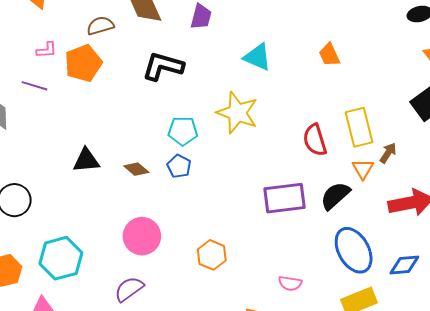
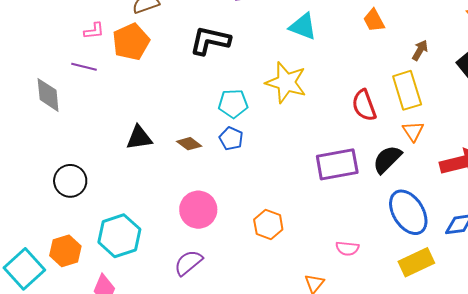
brown arrow: (388, 153) -> (420, 50), moved

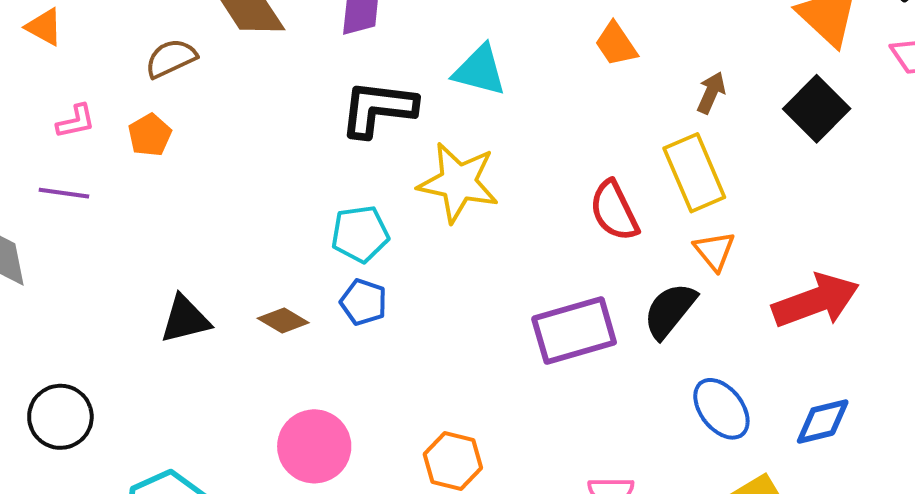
black L-shape: (210, 41) -> (378, 109), moved
orange pentagon: (131, 42) -> (150, 135), size x0.6
blue ellipse: (408, 212) -> (721, 409), size x0.7

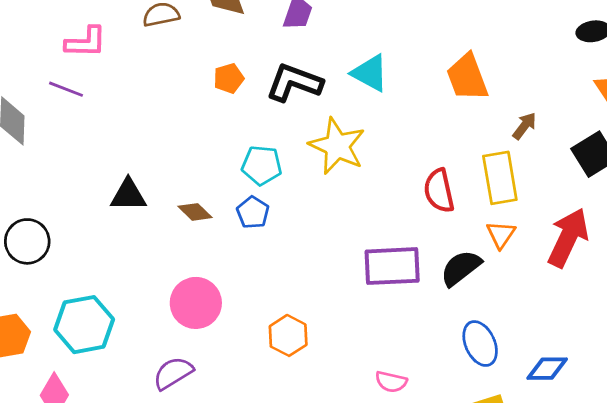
orange trapezoid: (616, 44) -> (467, 77), size x1.5
pink L-shape: (76, 121) -> (86, 42), size x1.5
orange pentagon: (150, 135) -> (229, 78), moved
red arrow: (816, 301) -> (568, 238), moved, turned -58

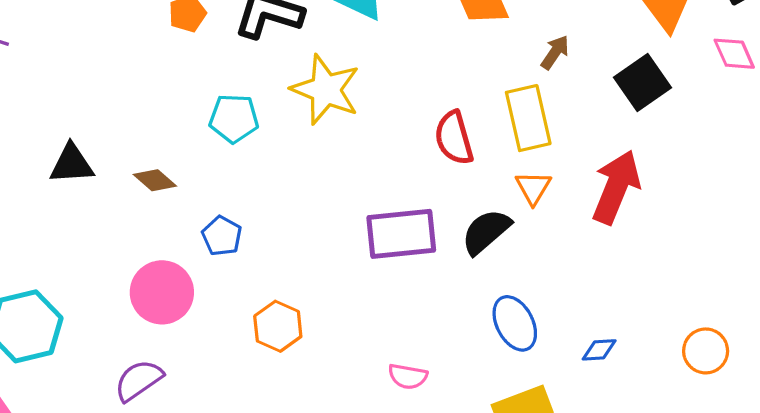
blue pentagon: (253, 212) -> (222, 236), moved
blue diamond: (547, 369) -> (599, 350), size x0.7

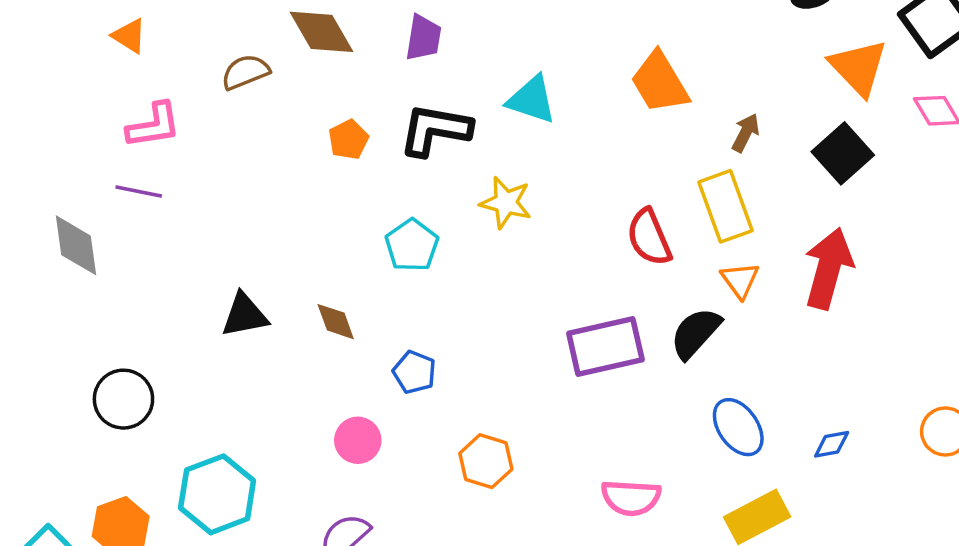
yellow star: (326, 90) -> (506, 203), size x0.7
cyan pentagon: (234, 118) -> (412, 245), turned -30
brown diamond: (155, 180) -> (336, 322), turned 36
pink circle: (162, 292) -> (358, 440), size x0.7
pink semicircle: (408, 376) -> (631, 498), size x1.4

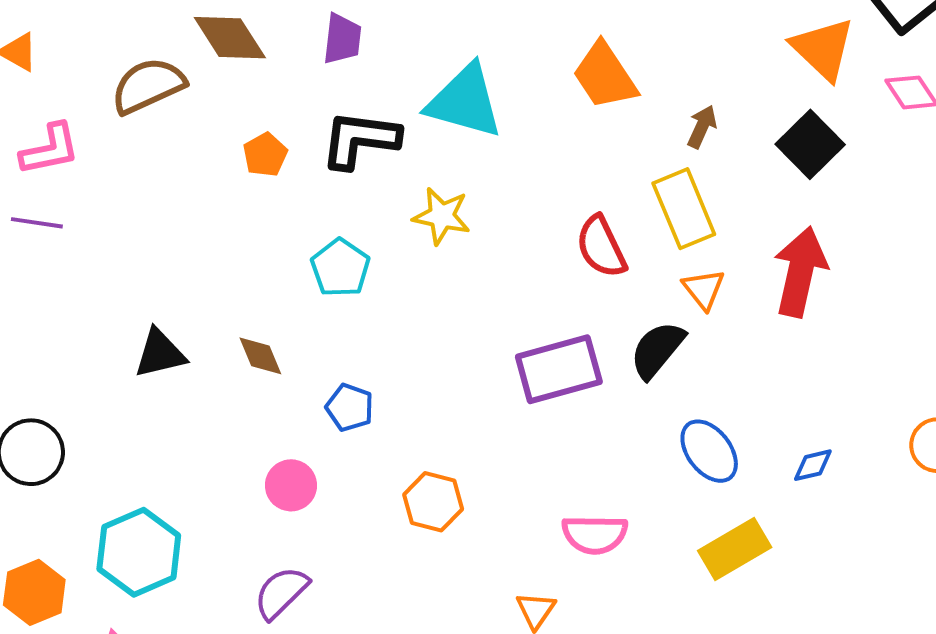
brown semicircle: (245, 72) -> (148, 86), size x1.4
cyan triangle: (532, 100) -> (465, 101), size x1.4

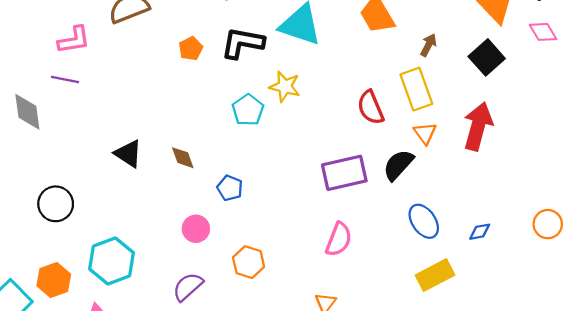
cyan pentagon: (340, 268) -> (248, 110), moved
black triangle: (160, 353) -> (128, 154), turned 44
orange hexagon: (433, 502) -> (249, 262), moved
pink semicircle: (595, 534) -> (339, 239), moved, turned -72

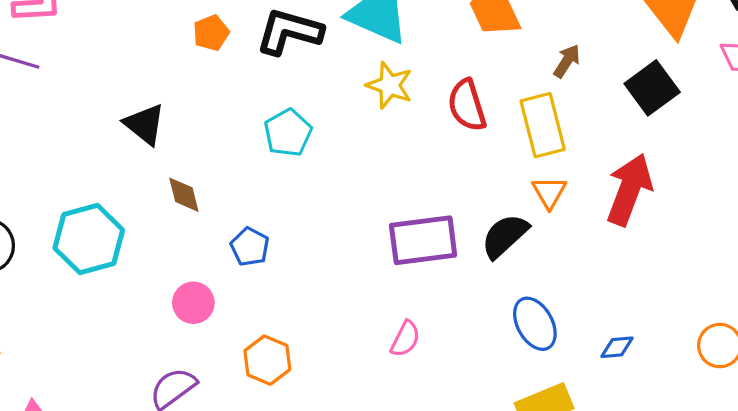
yellow star: (285, 87) -> (390, 85), moved
red semicircle: (371, 107) -> (467, 105), moved
black triangle: (128, 154) -> (145, 124), moved
pink semicircle: (339, 239) -> (405, 339), size x0.7
cyan hexagon: (112, 261) -> (89, 239), moved

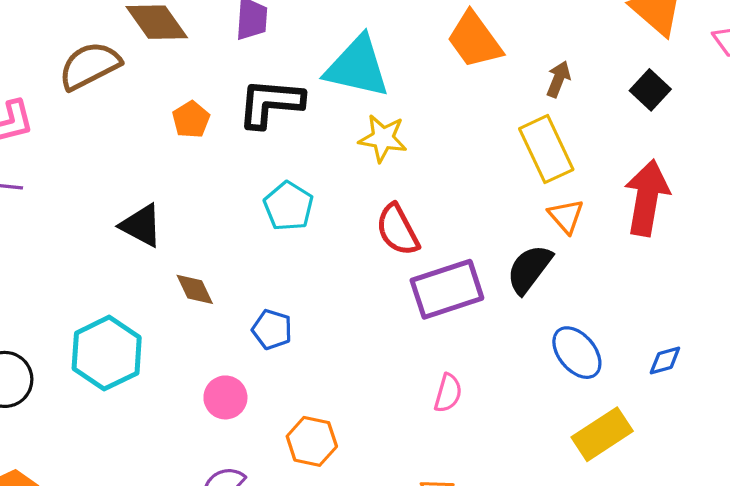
black square: (652, 88) -> (650, 90), size x0.7
red semicircle: (467, 105) -> (398, 230), moved

